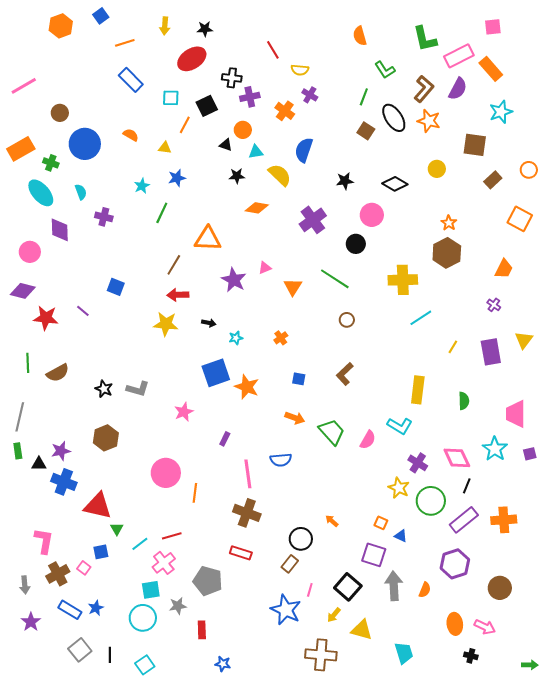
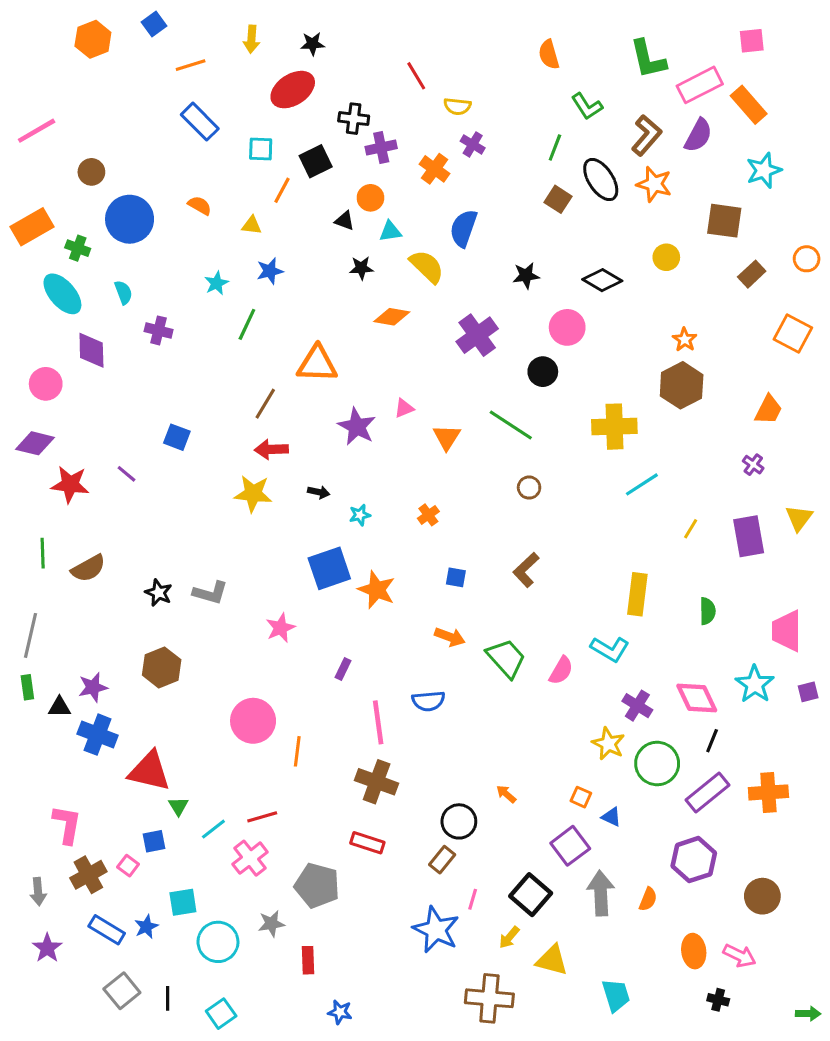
purple square: (374, 555) -> (570, 846), turned 35
cyan square: (151, 590) -> (183, 902), moved

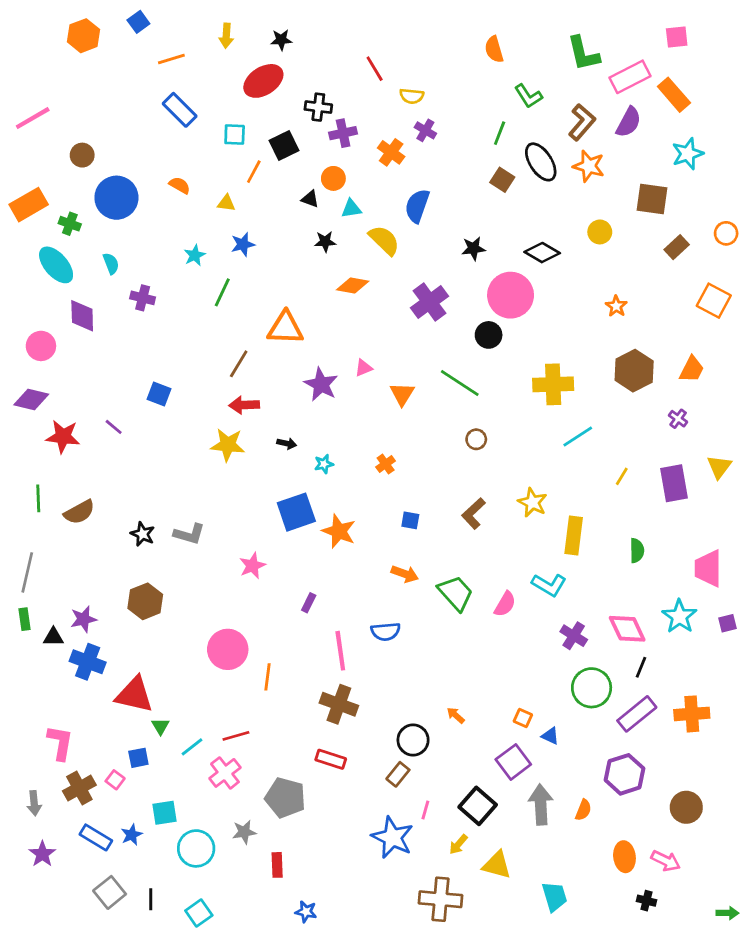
pink circle: (567, 327) -> (511, 295), size x1.4
brown hexagon: (682, 385) -> (634, 371), moved
yellow star: (608, 744) -> (532, 502), moved

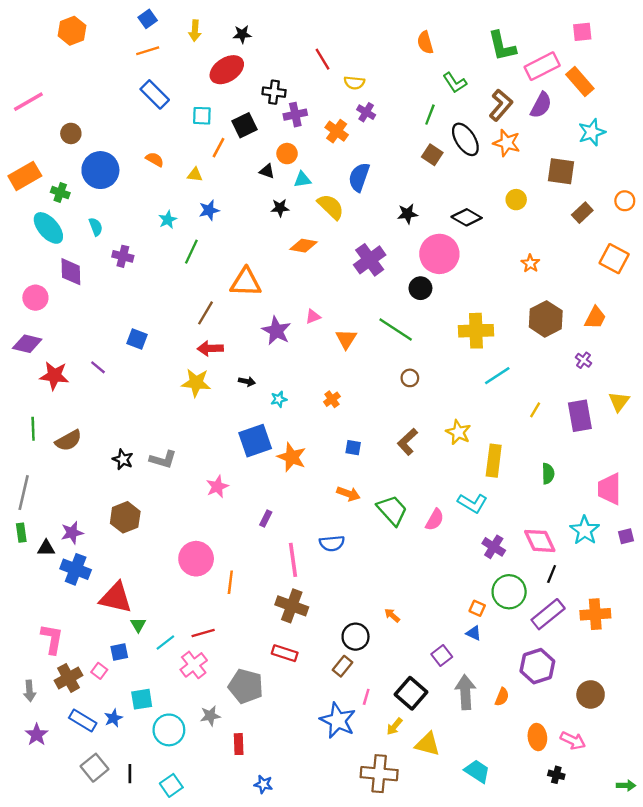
blue square: (138, 22) -> (148, 19), moved
orange square: (523, 718) -> (477, 608), moved
purple square: (513, 762) -> (442, 656), size x0.7
cyan trapezoid: (554, 897) -> (477, 771), turned -40

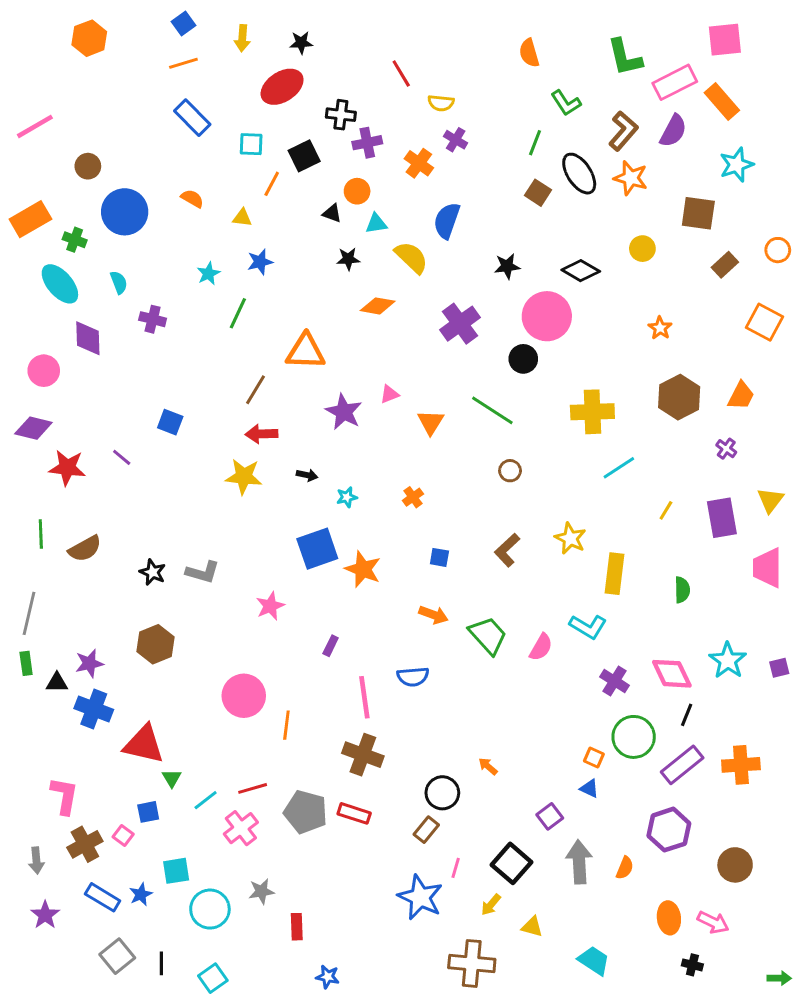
pink square: (582, 32) -> (725, 40), size x1.4
pink trapezoid: (609, 489) -> (767, 568), moved
gray pentagon: (246, 686) -> (306, 812), moved
yellow triangle: (428, 744) -> (532, 927), size x0.7

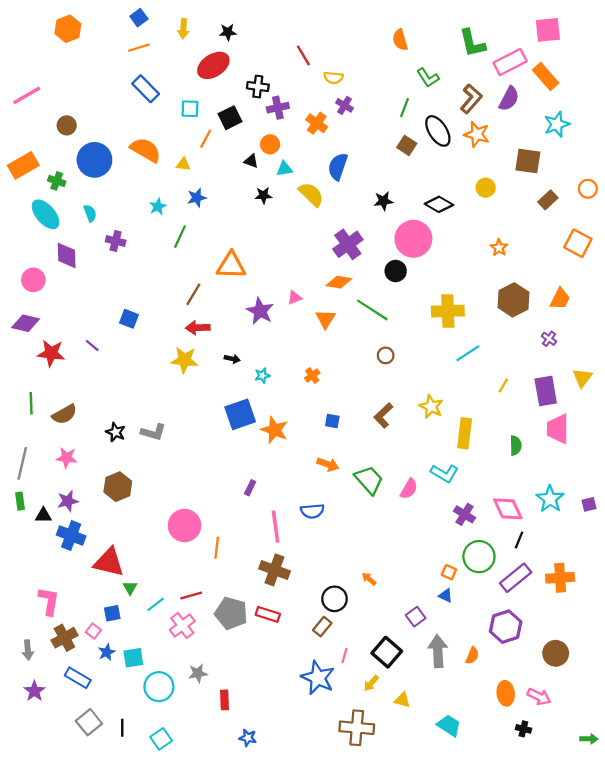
orange semicircle: (192, 199) -> (146, 150), size x1.8
orange diamond: (378, 306) -> (339, 282), moved
pink trapezoid: (767, 568) -> (558, 429), moved
pink star: (270, 606) -> (67, 458), moved, turned 30
blue star: (141, 894) -> (107, 652), moved

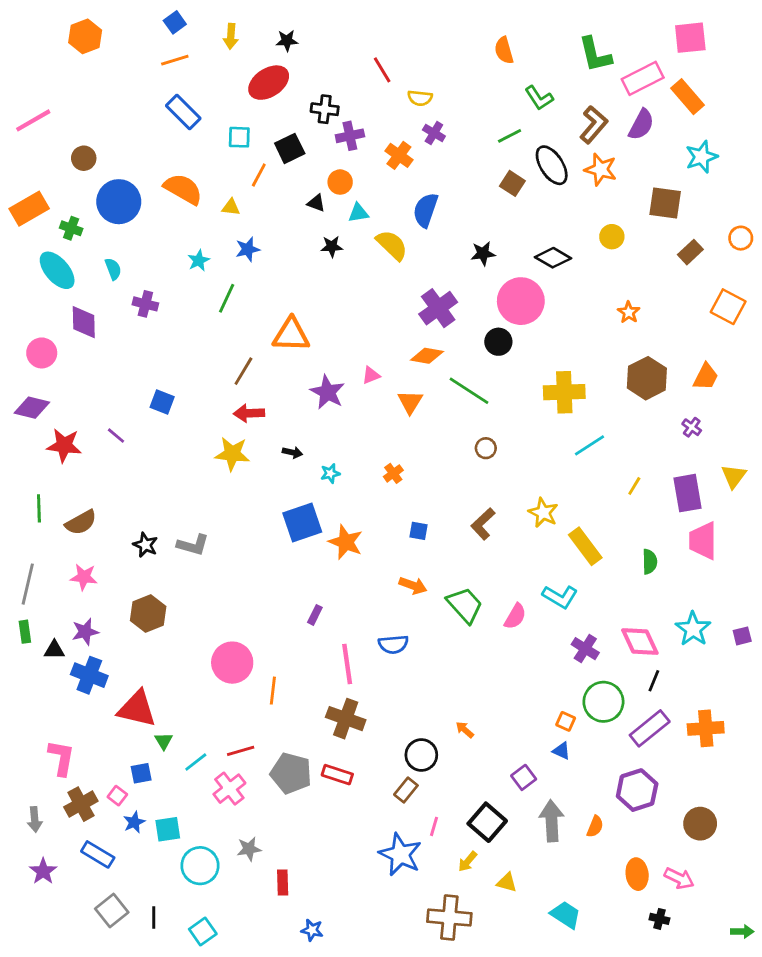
green line: (405, 108) -> (510, 136), turned 42
yellow rectangle: (465, 433) -> (585, 546), turned -44

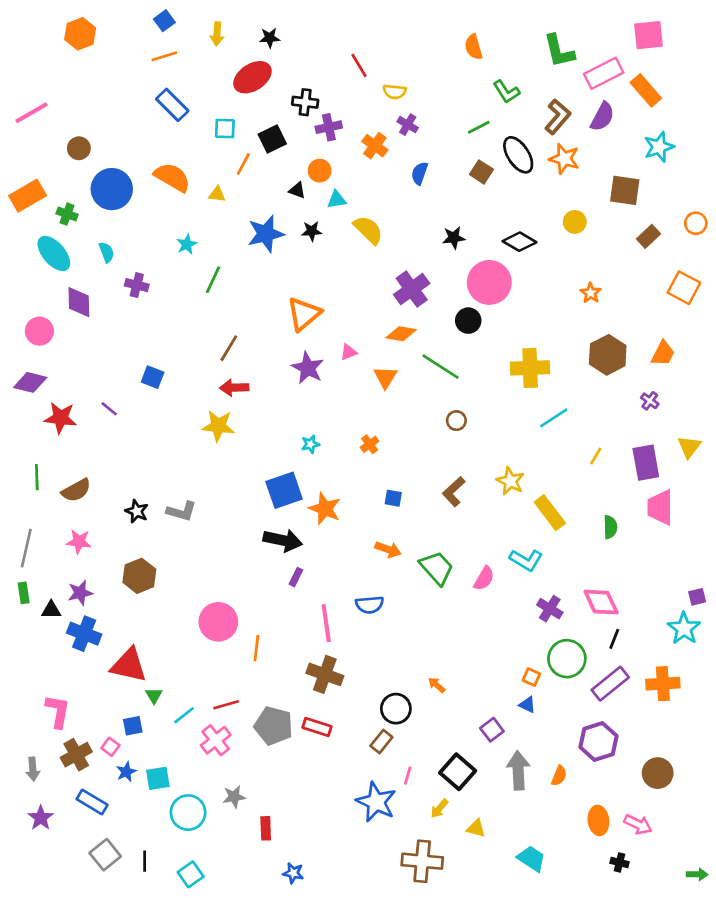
blue semicircle: (426, 210) -> (420, 173), moved, size x0.7
blue star: (248, 249) -> (266, 234), moved, size x1.6
orange triangle: (291, 335) -> (304, 314), moved, turned -42
black arrow: (292, 452) -> (283, 540), moved, size x2.0
cyan star: (693, 629) -> (684, 628), moved

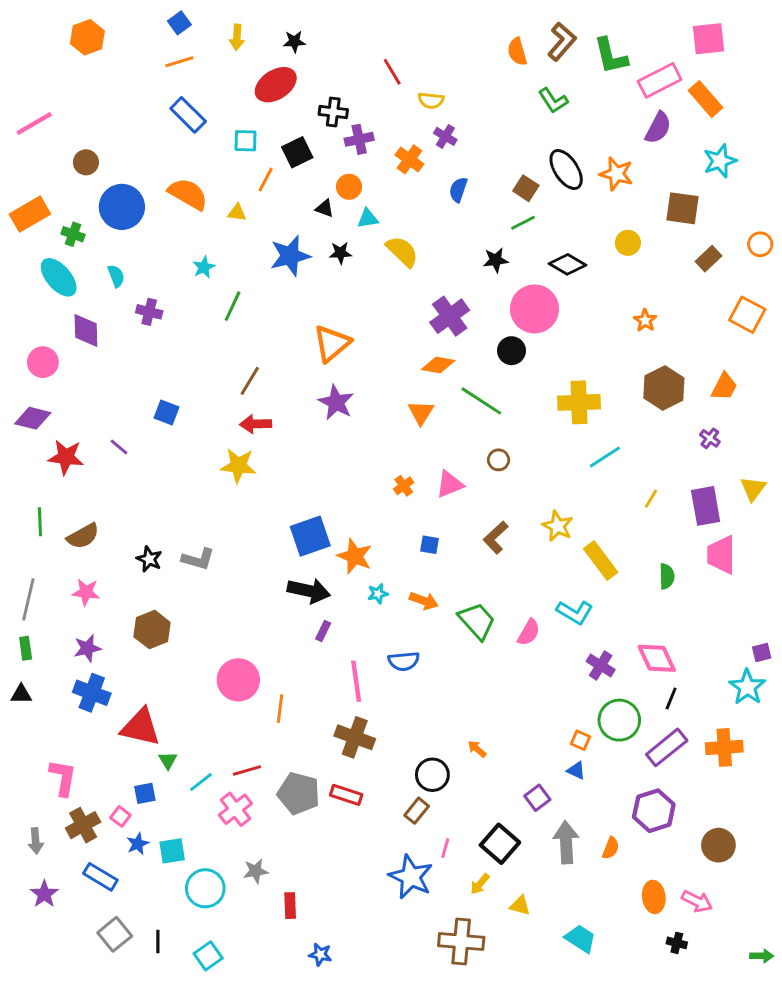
brown L-shape: (558, 117) -> (562, 42), moved
green line: (479, 127) -> (523, 223), moved
pink triangle: (349, 352) -> (450, 484), moved, size x1.5
cyan star: (310, 444) -> (378, 594), moved
black triangle: (51, 610) -> (21, 694), moved

